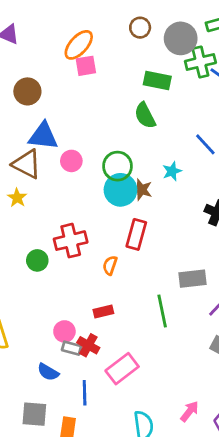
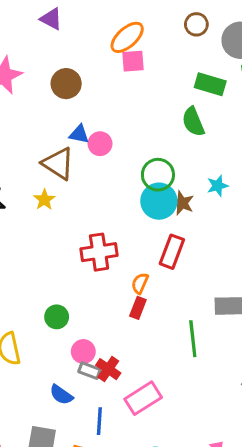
blue triangle: (43, 136) -> (79, 134), size x0.6
pink circle: (71, 161) -> (100, 144), moved
green circle: (37, 260) -> (57, 317), moved
red rectangle: (103, 312) -> (138, 308), moved, turned -60

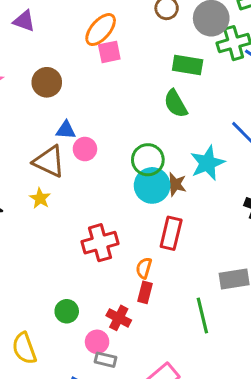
pink circle: (100, 144) -> (85, 149), moved
cyan star: (218, 186) -> (207, 163), size x1.6
red cross: (108, 369) -> (119, 318), moved

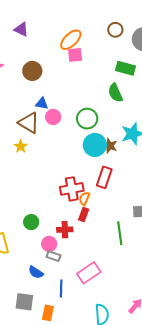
green circle: (148, 160) -> (87, 119), moved
red cross: (100, 243) -> (72, 189), moved
red cross: (119, 318) -> (65, 230), turned -35

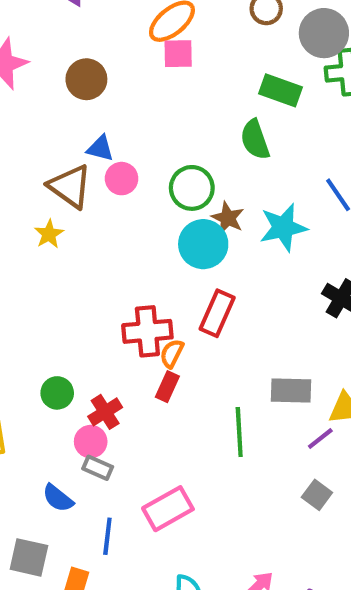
brown star: (110, 146) -> (228, 218), moved
red cross: (65, 230) -> (105, 412), moved, turned -35

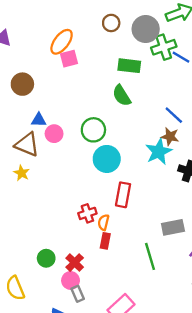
brown star: (228, 218) -> (170, 137), moved
cyan star: (283, 227) -> (159, 152), moved
red cross: (147, 331) -> (87, 213), size x0.7
gray rectangle: (98, 468) -> (78, 294), turned 56

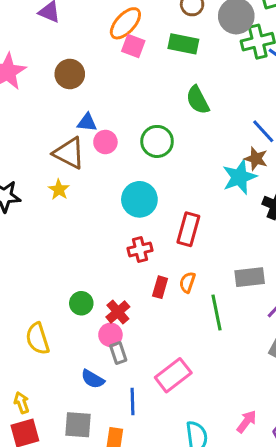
pink square: (69, 59) -> (133, 46), turned 30
green rectangle: (129, 66) -> (183, 44), moved
cyan circle: (107, 159) -> (139, 199), moved
orange semicircle: (103, 222) -> (187, 282), moved

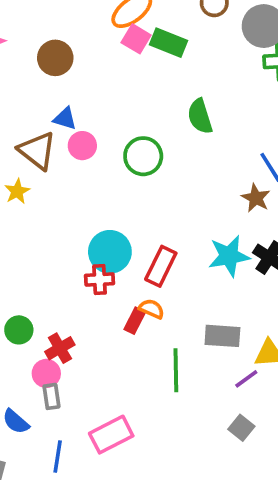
green rectangle: (183, 44) -> (169, 43), moved
cyan star: (239, 177) -> (229, 256), moved
cyan circle: (139, 199) -> (110, 252), moved
orange semicircle: (187, 282) -> (152, 309), moved, turned 85
red rectangle: (160, 287) -> (135, 321), moved

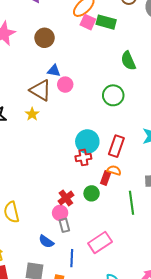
green circle: (143, 156) -> (113, 95), moved
green circle: (19, 330) -> (92, 193), moved

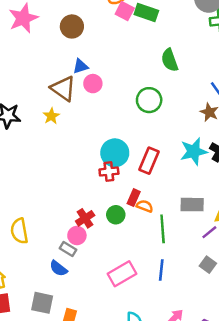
blue triangle: (54, 71) -> (80, 66), turned -32
orange semicircle: (114, 170) -> (145, 206), moved
gray rectangle: (64, 225) -> (68, 249), moved, turned -48
blue line: (72, 258) -> (161, 270), moved

